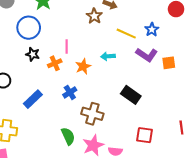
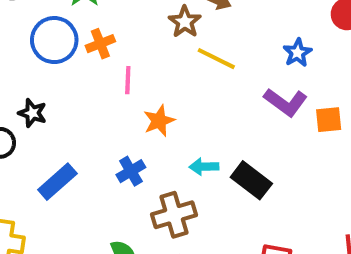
yellow line: (126, 34) -> (216, 59), moved
black star: (33, 54) -> (32, 113), moved
cyan arrow: (108, 56) -> (204, 167), moved
orange cross: (55, 63) -> (100, 44), moved
brown cross: (92, 114) -> (174, 215), turned -35

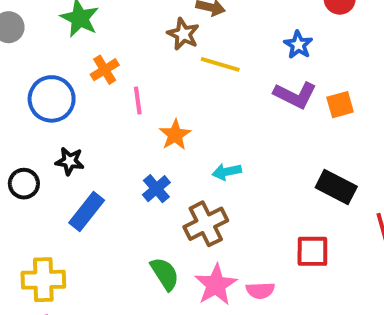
blue circle: (54, 40) -> (52, 99), moved
black star: (32, 113) -> (70, 161), moved
black rectangle: (251, 180) -> (336, 187), moved

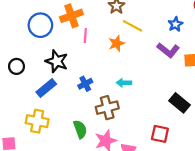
orange cross: (105, 70) -> (71, 16), size x1.5
orange star: (175, 135) -> (117, 43), moved
black star: (70, 161) -> (57, 61), moved, size x1.5
yellow cross: (43, 280) -> (37, 121), moved

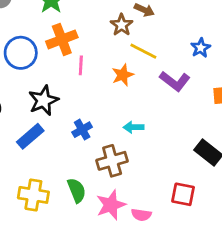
purple L-shape: (168, 50) -> (175, 81), moved
black star: (57, 61) -> (43, 100), turned 30
yellow cross: (37, 121) -> (33, 195), moved

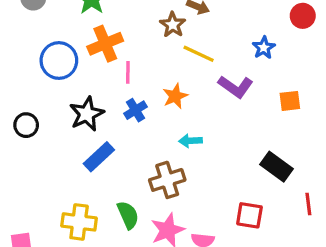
orange star: (123, 75) -> (175, 96), moved
blue cross: (82, 130) -> (135, 110), moved
blue rectangle: (30, 136) -> (99, 157), moved

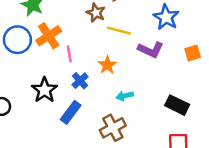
blue star: (264, 48) -> (166, 17), size x1.5
blue circle: (59, 61) -> (17, 40), moved
blue rectangle: (99, 157) -> (71, 112), moved
black rectangle: (276, 167) -> (177, 105), moved

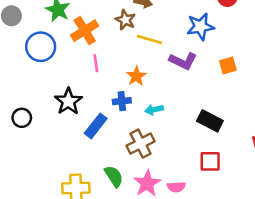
blue star: (166, 17) -> (200, 27), turned 30
orange cross: (49, 36) -> (85, 31), moved
blue cross: (80, 81) -> (122, 101), moved, turned 35

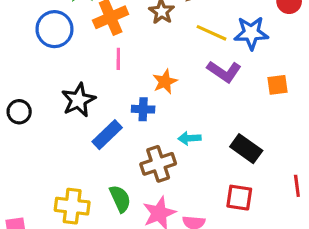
yellow line: (150, 40) -> (212, 33), moved
cyan arrow: (154, 110) -> (189, 138), moved

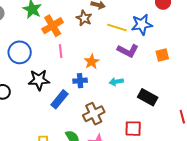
blue circle: (54, 29) -> (20, 52), moved
black star: (78, 100) -> (39, 80), turned 30
cyan arrow: (189, 138) -> (116, 82), moved
red square: (239, 198) -> (133, 129), moved

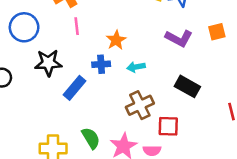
purple L-shape: (128, 51) -> (179, 38), moved
orange square: (162, 55) -> (217, 32), moved
cyan arrow: (116, 82) -> (136, 67), moved
brown cross: (94, 114) -> (140, 105), moved

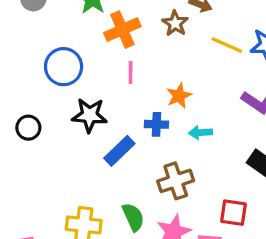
brown cross: (140, 105) -> (176, 181), moved

